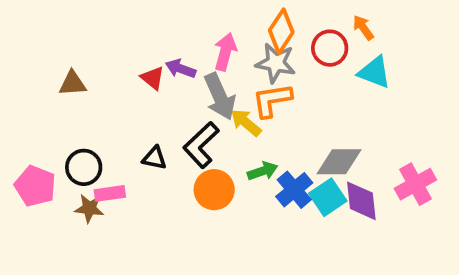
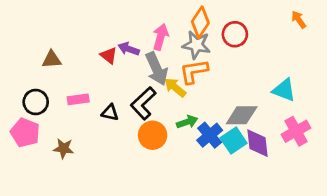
orange arrow: (363, 28) -> (299, 20), moved
cyan triangle: (374, 72) -> (284, 90), moved
black circle: (84, 167) -> (36, 102), moved
pink rectangle: (110, 193) -> (78, 99), moved

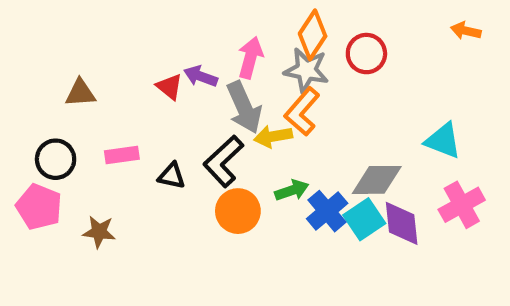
orange arrow: (299, 20) -> (466, 31), turned -42
orange L-shape: (194, 71) -> (302, 112), turned -40
yellow arrow: (175, 87) -> (273, 136), turned -50

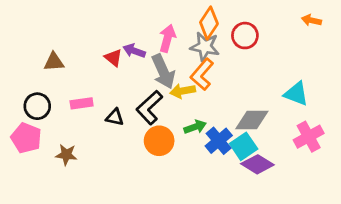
purple diamond: (402, 223) -> (257, 164), moved, turned -52

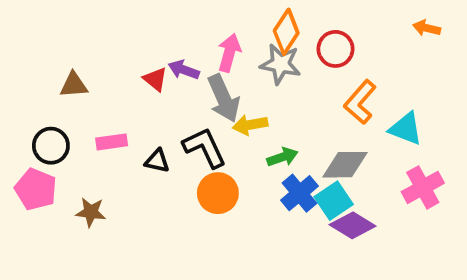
orange L-shape: (202, 74) -> (360, 102), moved
black L-shape: (149, 108) -> (205, 148), turned 108
green arrow: (195, 127) -> (282, 157), moved

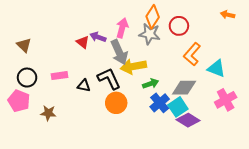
brown triangle: (74, 85) -> (24, 45), moved, turned 49
yellow arrow: (250, 125) -> (133, 66), size x1.4

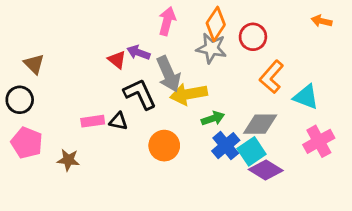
pink arrow: (122, 28) -> (167, 21), moved
pink rectangle: (59, 76) -> (93, 121), moved
black circle: (27, 78) -> (20, 100), moved
black L-shape: (109, 79) -> (140, 94), moved

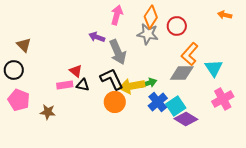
red triangle: (117, 60) -> (76, 71), moved
black L-shape: (140, 94) -> (112, 79), moved
yellow arrow: (189, 94) -> (132, 86), moved
cyan triangle: (306, 97) -> (214, 68), turned 36
gray diamond: (260, 124) -> (182, 73), moved

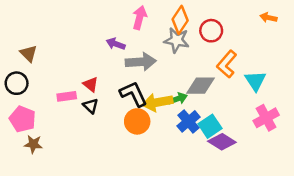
gray arrow: (118, 52) -> (141, 62), turned -70
gray diamond: (182, 73) -> (200, 86), moved
pink rectangle: (65, 85) -> (67, 96), moved
black triangle: (83, 85) -> (91, 106), moved, turned 32
brown star: (48, 112) -> (33, 144), moved

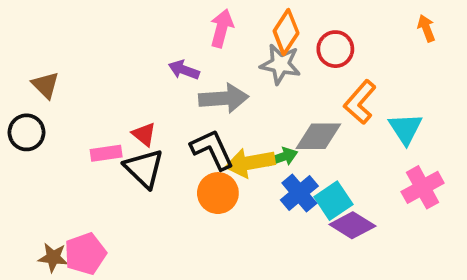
orange arrow: (269, 18) -> (426, 28), turned 56
black triangle: (91, 106) -> (144, 168), size x1.6
pink pentagon: (23, 119) -> (85, 254), moved, turned 30
brown star: (33, 144) -> (53, 257), moved

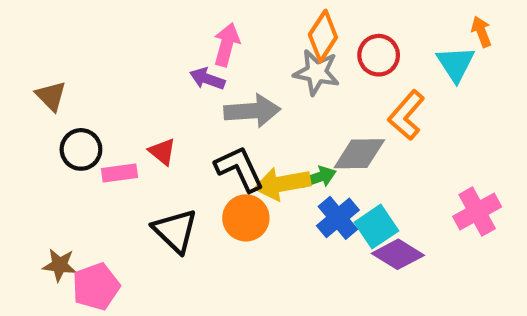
pink arrow: (222, 28) -> (227, 45), moved
cyan triangle: (405, 129) -> (456, 64), moved
black circle: (27, 132) -> (81, 149), moved
black triangle: (144, 168) -> (175, 231), moved
brown star: (53, 257) -> (60, 265), moved

